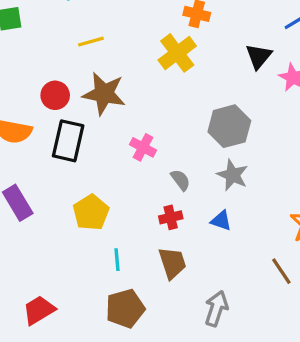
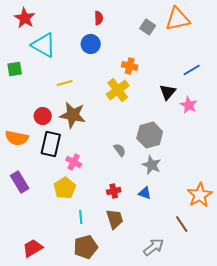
pink cross: (143, 147) -> (74, 162), moved
gray semicircle: (180, 180) -> (120, 150), moved
gray arrow: (216, 308) -> (154, 247), moved, turned 35

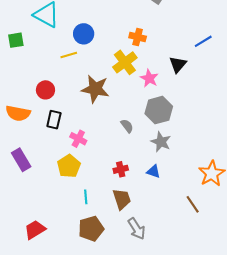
blue circle: (91, 44) -> (84, 34), moved
pink star: (189, 105) -> (149, 78), moved
brown star: (73, 115) -> (95, 89), moved
black rectangle: (51, 144) -> (54, 120), size x0.7
gray arrow: (154, 247) -> (137, 229), moved, turned 95

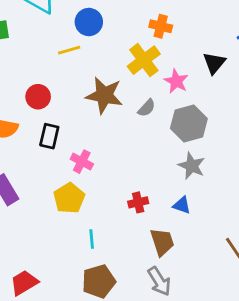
gray semicircle: (127, 126) -> (147, 108), moved, turned 80
brown trapezoid: (122, 199) -> (162, 242), moved

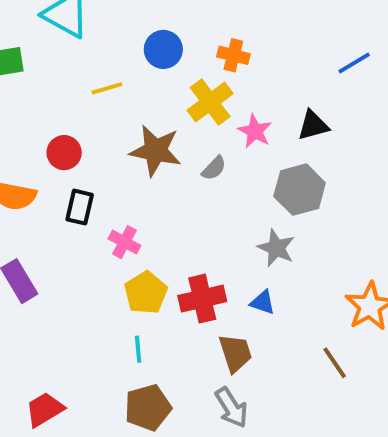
blue circle: (89, 22) -> (163, 49), moved
black triangle: (214, 63) -> (313, 125), moved, turned 35
gray hexagon: (189, 123) -> (300, 190), moved
yellow pentagon: (69, 198) -> (146, 293), moved
red cross: (138, 202) -> (202, 299), size x1.6

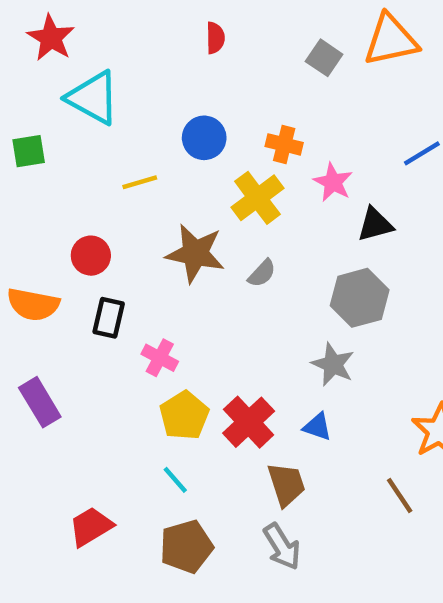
pink star: (255, 131) -> (333, 182), moved
red cross: (202, 299) -> (249, 422), turned -30
cyan line: (138, 349) -> (175, 480), turned -36
red trapezoid: (45, 409) -> (91, 527), moved

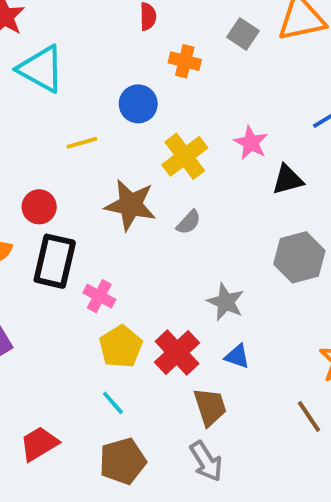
orange cross: (284, 144) -> (185, 61), moved
gray hexagon: (360, 298) -> (299, 257), moved
black rectangle: (109, 318) -> (55, 261), size x1.5
gray star: (333, 364) -> (226, 302), moved

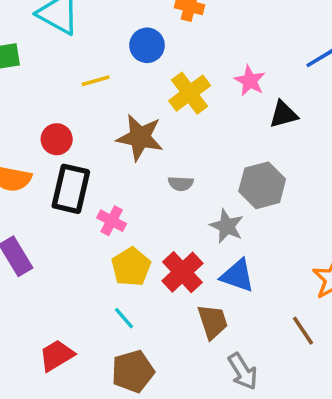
gray semicircle: (189, 222) -> (181, 184), moved, turned 50
gray hexagon: (299, 257) -> (262, 185), moved
blue triangle: (237, 356) -> (237, 276), size x1.5
gray arrow: (206, 461) -> (243, 371), moved

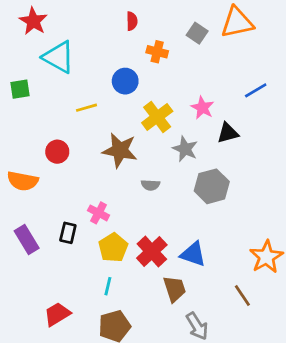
black rectangle: (71, 189) -> (68, 233), moved, size x0.6
gray star: (227, 226) -> (185, 149), moved
cyan line: (124, 318) -> (108, 286), turned 54

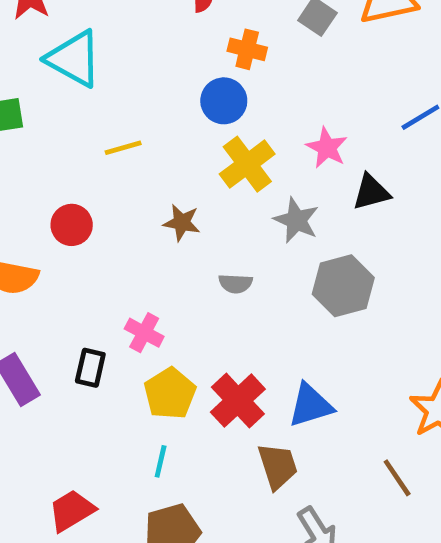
blue circle: (125, 81) -> (224, 101), moved
brown star: (120, 150) -> (182, 223), size x0.6
blue triangle: (193, 254) -> (310, 405), turned -36

